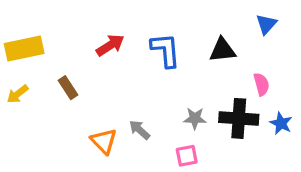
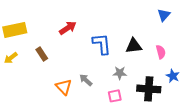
blue L-shape: (166, 50) -> (102, 44), moved
black triangle: (222, 50) -> (134, 46), moved
black cross: (239, 118) -> (149, 89), moved

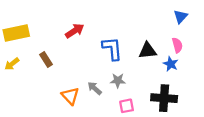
pink semicircle: (161, 52) -> (177, 45), moved
gray star: (120, 73) -> (118, 80), moved
blue star: (173, 76) -> (171, 64), moved

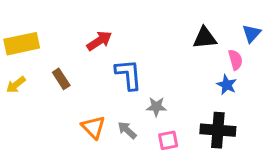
blue triangle: (181, 17) -> (252, 33), moved
blue L-shape: (112, 48) -> (129, 74), moved
black triangle: (147, 51) -> (205, 38), moved
gray arrow: (95, 88) -> (127, 130), moved

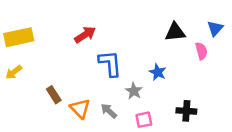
brown rectangle: (61, 79) -> (54, 95), moved
blue star: (227, 85) -> (158, 72), moved
gray star: (156, 107) -> (134, 91), turned 30
black cross: (218, 130) -> (186, 111), size x0.7

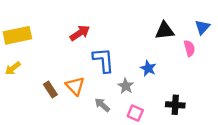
orange triangle: (80, 108) -> (75, 86), moved
pink square: (144, 120) -> (135, 113), turned 35

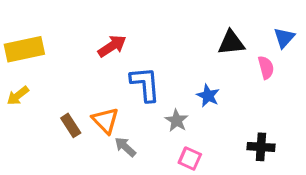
gray arrow: (102, 105) -> (125, 147), moved
black cross: (175, 105) -> (261, 147), moved

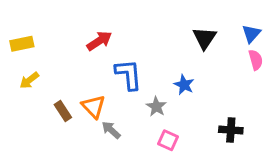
black triangle: (231, 43) -> (205, 38), turned -50
yellow rectangle: (24, 49) -> (22, 44), size x0.7
pink semicircle: (266, 68) -> (256, 60), moved
yellow arrow: (18, 96) -> (29, 80), moved

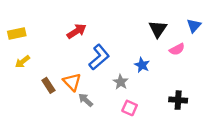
pink semicircle: (256, 60) -> (177, 49), moved, turned 77
blue L-shape: (129, 74) -> (99, 57), turned 55

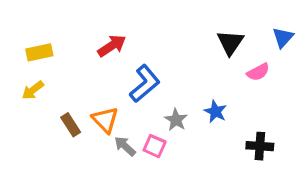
yellow rectangle: (17, 33) -> (39, 52), moved
blue star: (142, 65) -> (215, 112), moved
pink square: (130, 108) -> (155, 146), moved

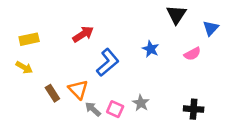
black triangle: (230, 42) -> (176, 15), moved
yellow arrow: (33, 90) -> (24, 67), turned -112
blue star: (215, 112) -> (151, 49), moved
gray star: (176, 120) -> (141, 103), moved

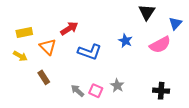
pink semicircle: (192, 54) -> (160, 45), size x1.5
blue L-shape: (108, 62) -> (90, 52), turned 60
orange triangle: (78, 89) -> (48, 47), moved

